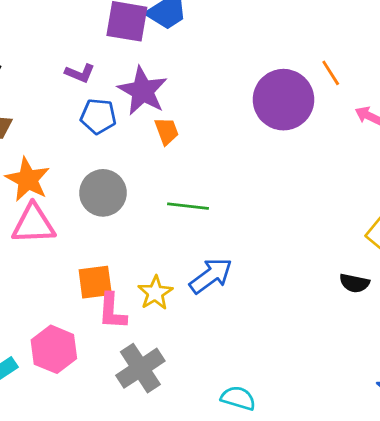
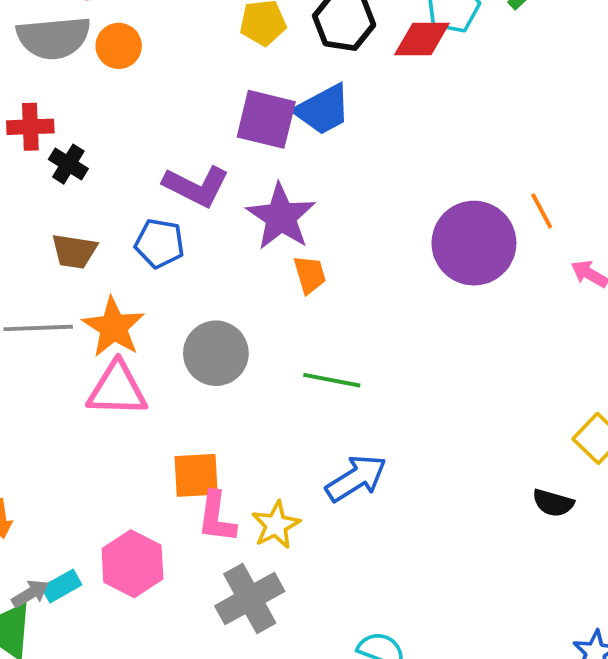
purple L-shape: (80, 73) -> (196, 186), size x1.6
blue pentagon: (98, 116) -> (160, 243), moved
yellow star: (155, 293) -> (276, 525), moved

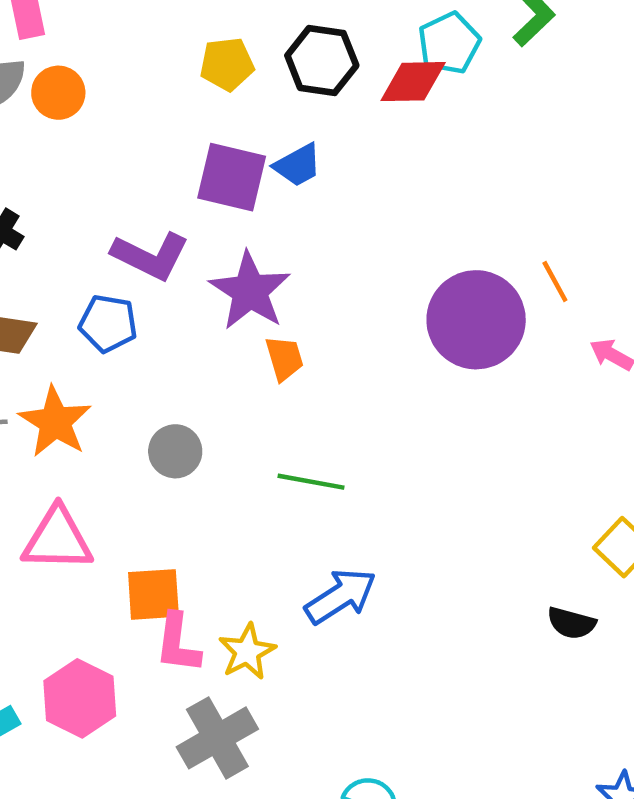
blue trapezoid: (323, 110) -> (298, 165), size x0.7
gray circle: (216, 353) -> (175, 451), size x0.7
pink triangle: (117, 389) -> (57, 539), moved

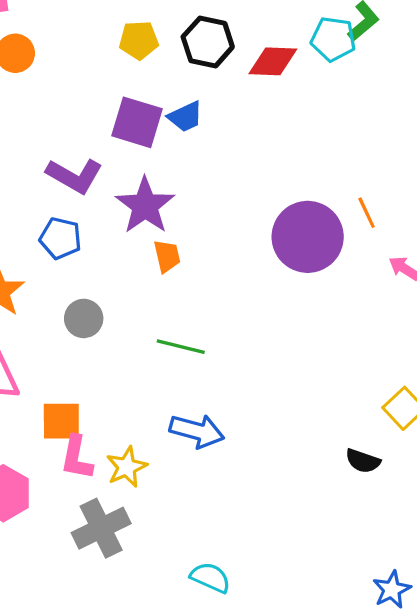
cyan pentagon: (449, 43) -> (333, 39), moved, turned 30
blue pentagon: (108, 323) -> (60, 238), moved
blue arrow: (341, 596) -> (197, 431), turned 44

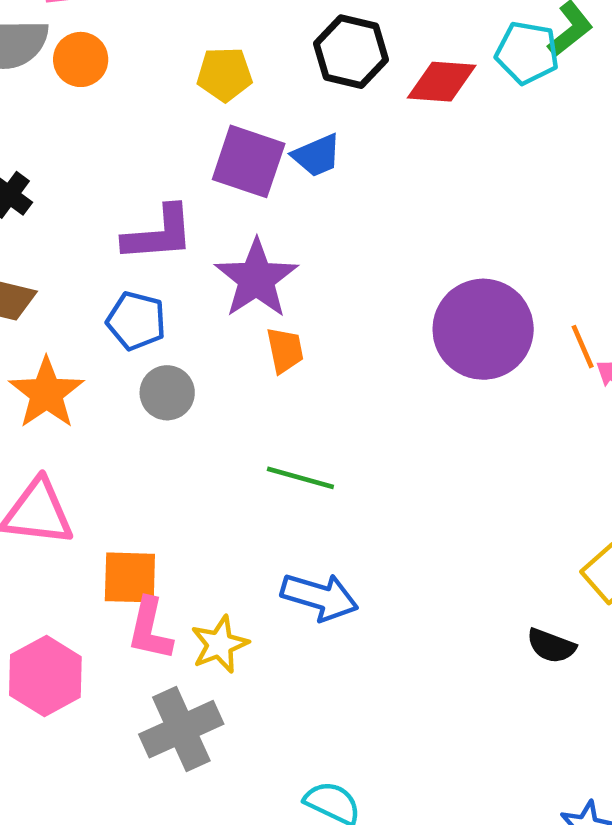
yellow pentagon: (139, 40) -> (225, 74), moved
purple L-shape: (75, 176) -> (159, 234), turned -36
orange line: (367, 213) -> (583, 347), moved
gray circle: (84, 318) -> (167, 393), moved

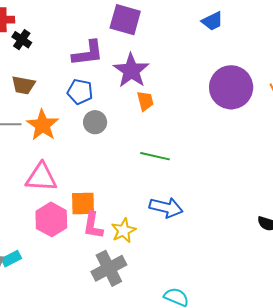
blue trapezoid: (317, 156) -> (212, 21), moved
pink hexagon: (45, 676) -> (51, 219), moved

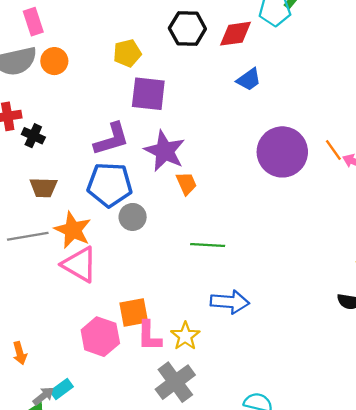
blue pentagon: (80, 92) -> (110, 185), size x1.5
pink triangle: (41, 177) -> (80, 264), moved, turned 36

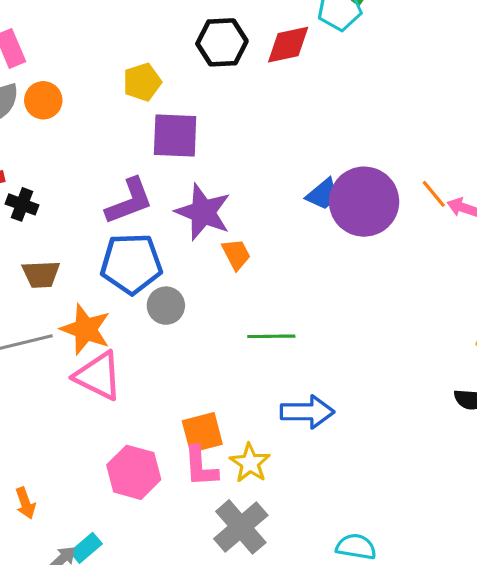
blue trapezoid: (249, 79) -> (323, 194), moved
orange square: (134, 312) -> (202, 432), moved

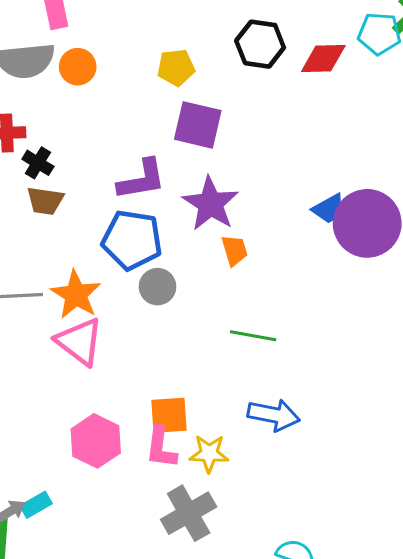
brown trapezoid: (41, 274) -> (45, 201), moved
yellow star: (250, 463) -> (209, 453), turned 30

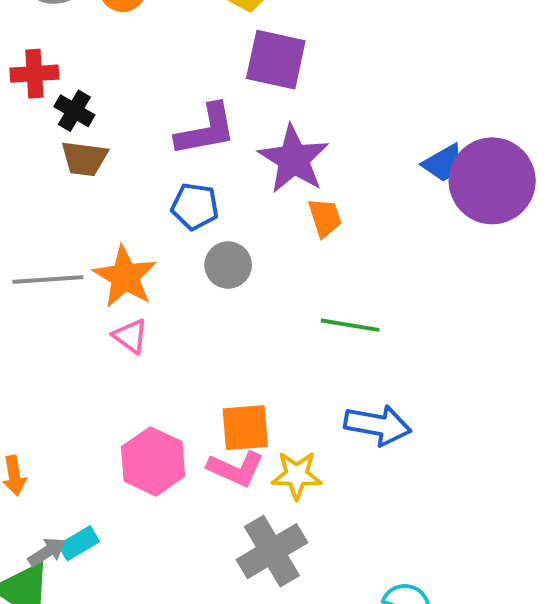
blue pentagon: (132, 240) -> (195, 206), size x0.6
pink triangle: (79, 342) -> (130, 336), size x0.6
pink L-shape: (161, 448) -> (236, 469), turned -72

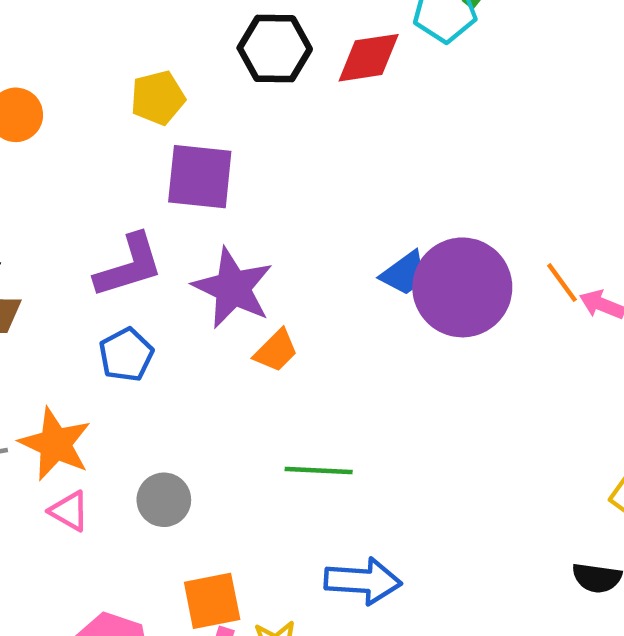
blue pentagon: (195, 206) -> (126, 355), turned -30
orange trapezoid: (325, 218) -> (276, 351), turned 69
gray circle: (228, 265) -> (164, 500), moved

